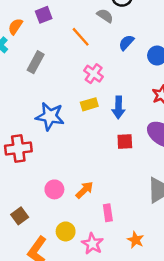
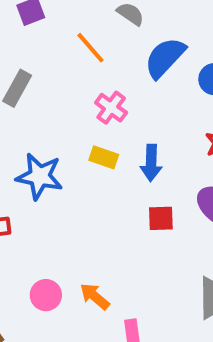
blue semicircle: (126, 43) -> (165, 58), size x1.6
yellow rectangle: (89, 104) -> (104, 157), turned 35
orange arrow: (84, 190) -> (95, 296), turned -96

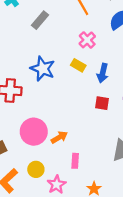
pink circle: (46, 295) -> (34, 132), size x1.6
orange arrow: (95, 296) -> (59, 137), turned 98

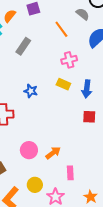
pink cross: (87, 40) -> (69, 60), turned 35
blue star: (43, 69) -> (31, 91), size x0.6
pink circle: (34, 132) -> (29, 150), size x0.7

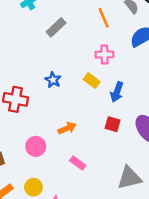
orange arrow: (53, 153) -> (67, 128), moved
pink rectangle: (70, 173) -> (78, 163), moved, turned -64

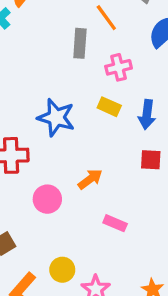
gray rectangle: (56, 27) -> (80, 43), moved, turned -30
blue star: (53, 80) -> (56, 118), size x1.6
pink circle: (36, 146) -> (47, 199), moved

